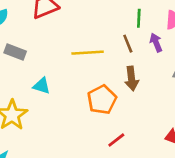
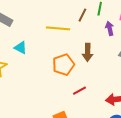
brown line: (128, 44) -> (82, 15), moved, turned 40
red line: (116, 140) -> (79, 91), moved

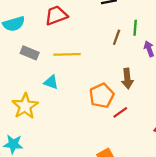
yellow line: (58, 28) -> (67, 54), moved
red line: (79, 91) -> (120, 112), moved

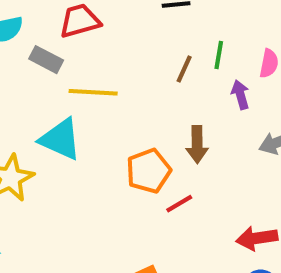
gray rectangle: (30, 53) -> (46, 60), moved
cyan triangle: (51, 82) -> (60, 139), size x1.6

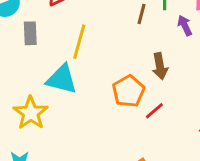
gray rectangle: (46, 60) -> (30, 33), moved, turned 70
yellow line: (93, 92) -> (79, 42), turned -68

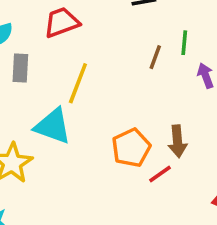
brown arrow: (160, 66) -> (178, 141), moved

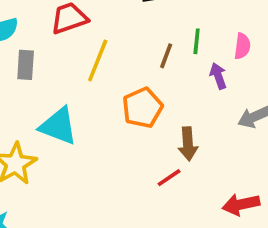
yellow line: (78, 83) -> (98, 61), moved
orange pentagon: (131, 148) -> (142, 108), moved

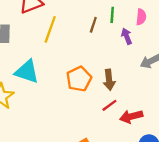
orange pentagon: (142, 108) -> (79, 79), moved
red line: (169, 178) -> (109, 105), moved
red arrow: (241, 204) -> (131, 116), moved

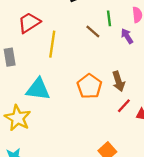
brown line: (93, 25) -> (93, 32), turned -56

